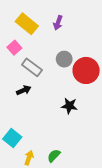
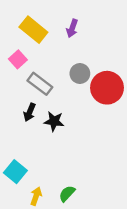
black arrow: (24, 90) -> (30, 112), turned 136
black star: (69, 106) -> (54, 121), moved

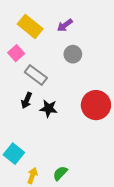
purple arrow: (72, 28) -> (65, 25), turned 35
gray circle: (80, 74) -> (73, 54), moved
red circle: (107, 88) -> (96, 105), moved

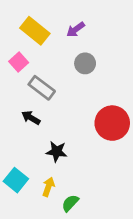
black arrow: (27, 100) -> (31, 118), turned 98
black star: (49, 109) -> (57, 152), moved
yellow arrow: (32, 176) -> (48, 187), moved

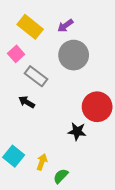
gray circle: (85, 63) -> (74, 55), size x1.6
black star: (57, 152) -> (77, 131), moved

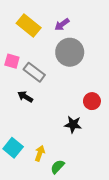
pink square: (16, 54) -> (12, 61), moved, turned -32
red circle: (97, 107) -> (92, 101), size x0.6

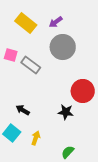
black arrow: (25, 97) -> (23, 110), moved
red circle: (92, 101) -> (83, 91), size x1.5
green semicircle: (58, 167) -> (68, 152), moved

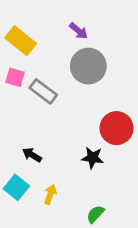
purple arrow: (56, 22) -> (78, 31), turned -104
yellow rectangle: (26, 23) -> (21, 41), moved

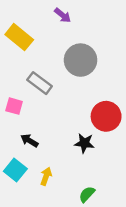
purple arrow: (78, 31) -> (63, 15), moved
pink square: (15, 77) -> (14, 106), moved

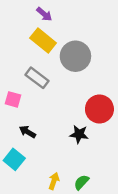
purple arrow: (63, 15) -> (44, 14), moved
yellow rectangle: (19, 37) -> (43, 41), moved
yellow arrow: (46, 176) -> (54, 181), moved

